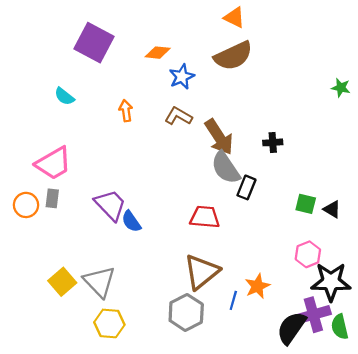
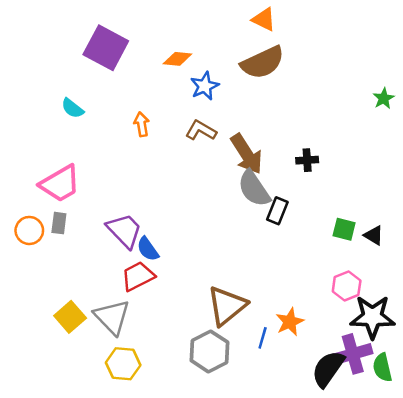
green star: (341, 88) -> (384, 98), turned 30
red trapezoid: (205, 217) -> (138, 276), moved, turned -32

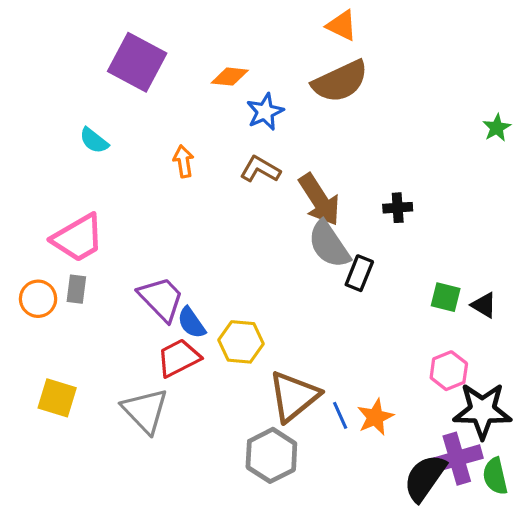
yellow square: (70, 317) -> (57, 398), moved, turned -32
blue line: (263, 338) -> (340, 415), moved, turned -40
yellow hexagon: (123, 364) -> (241, 342), moved

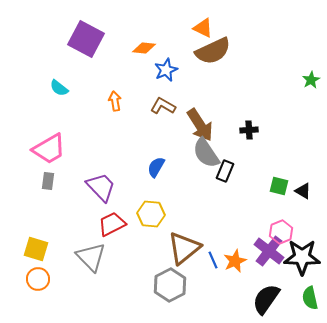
orange triangle: (342, 25) -> (203, 28), moved
orange circle: (38, 299) -> (38, 279), moved
blue semicircle: (191, 323) -> (156, 167), moved, turned 65
purple cross: (457, 459) -> (269, 251), moved, turned -36

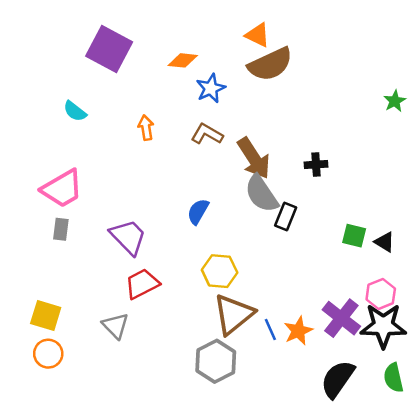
yellow hexagon: (151, 214) -> (220, 271), moved
pink hexagon: (281, 232) -> (381, 294), moved
gray triangle: (91, 257) -> (115, 326), size x0.7

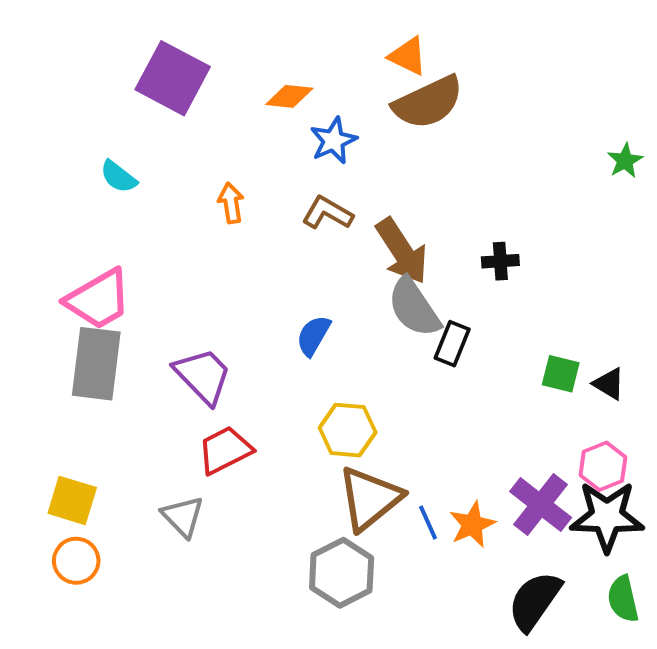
gray rectangle: (61, 229) -> (96, 364), size x2.0

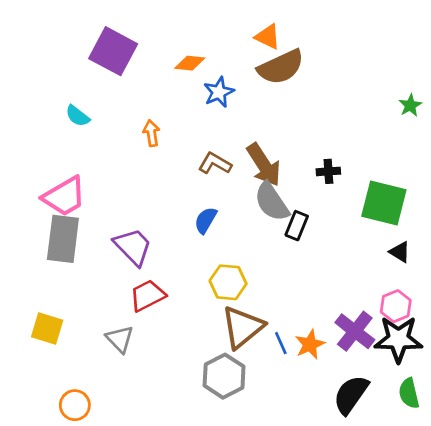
brown L-shape: (327, 213) -> (215, 163), moved
green square: (561, 374) -> (384, 203), moved, size x1.8
orange circle: (76, 561) -> (75, 405), moved

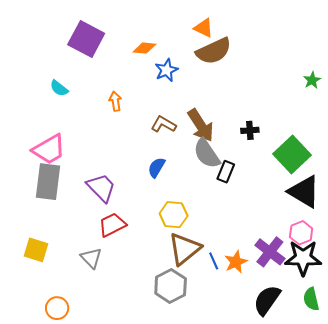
green square: (384, 203) -> (292, 154), turned 33
black triangle: (400, 252) -> (304, 192), size x2.0

